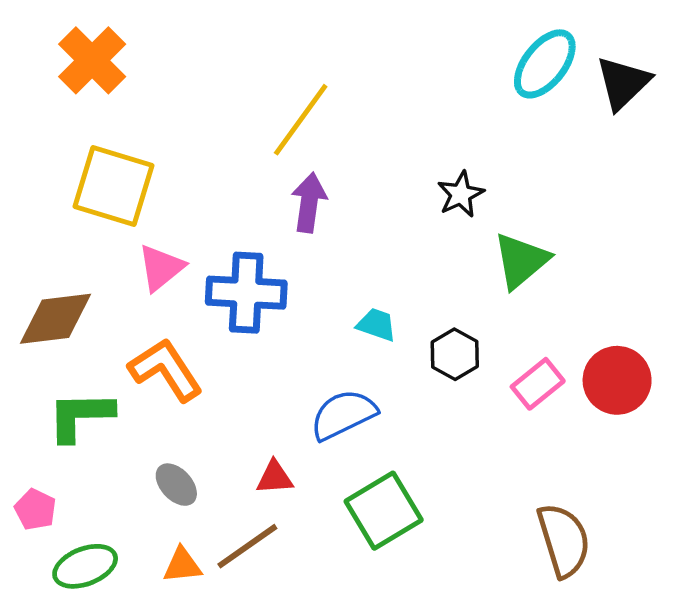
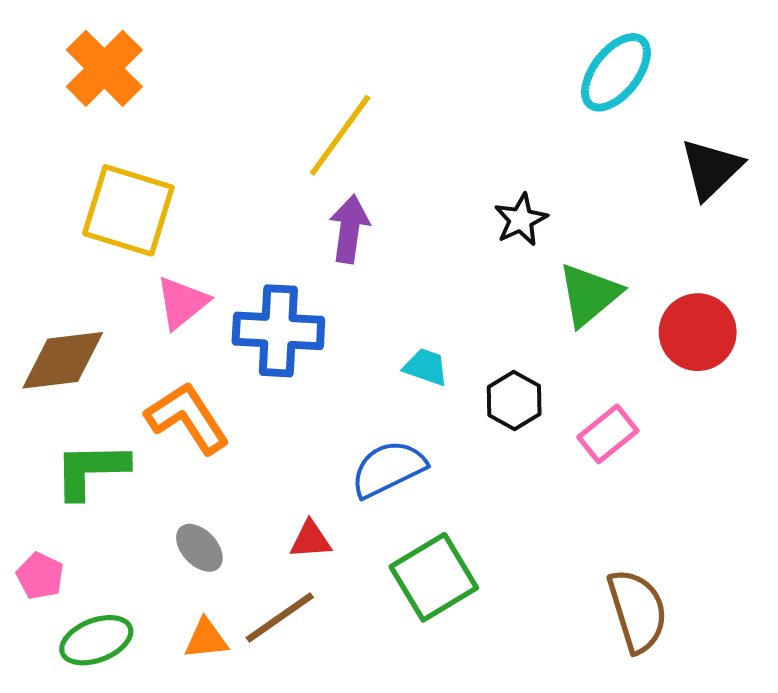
black triangle: (623, 83) -> (711, 169), moved
red circle: (617, 380) -> (698, 332), moved

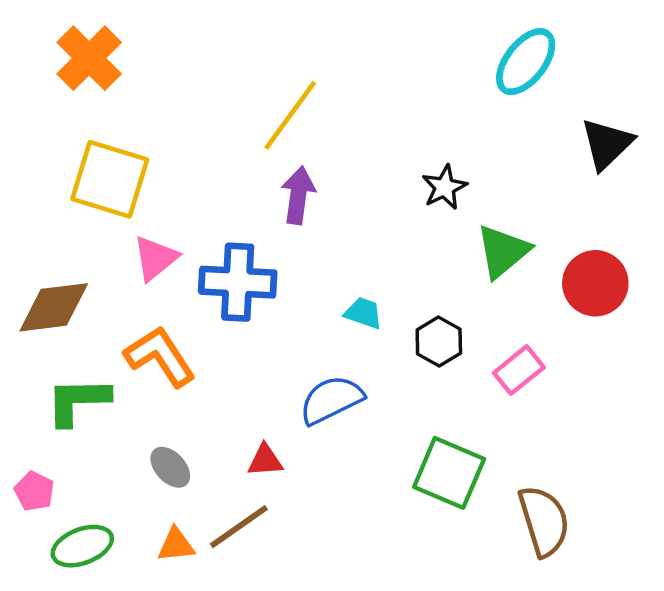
green square: (434, 577) -> (449, 473), moved, turned -36

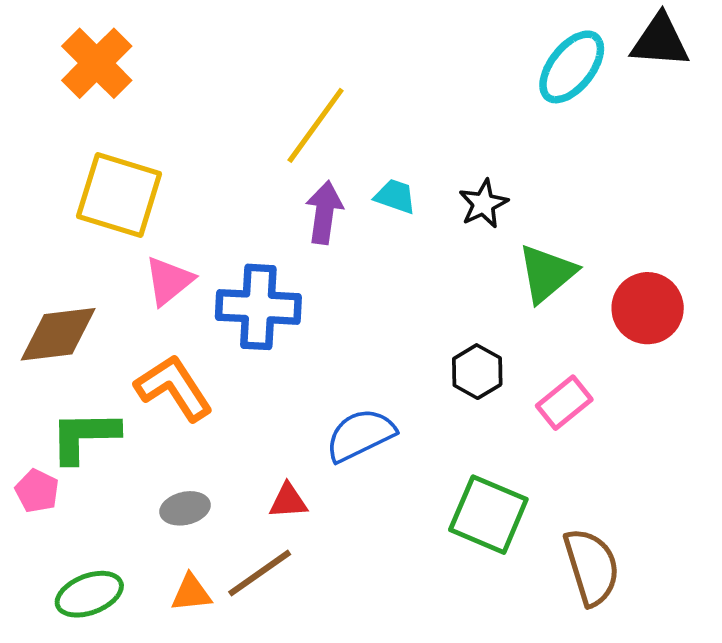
black triangle: (607, 144) -> (660, 41), moved, turned 48
cyan trapezoid: (363, 313) -> (395, 196), moved
gray ellipse: (170, 467) -> (185, 508), turned -60
pink pentagon: (34, 491) -> (37, 491), moved

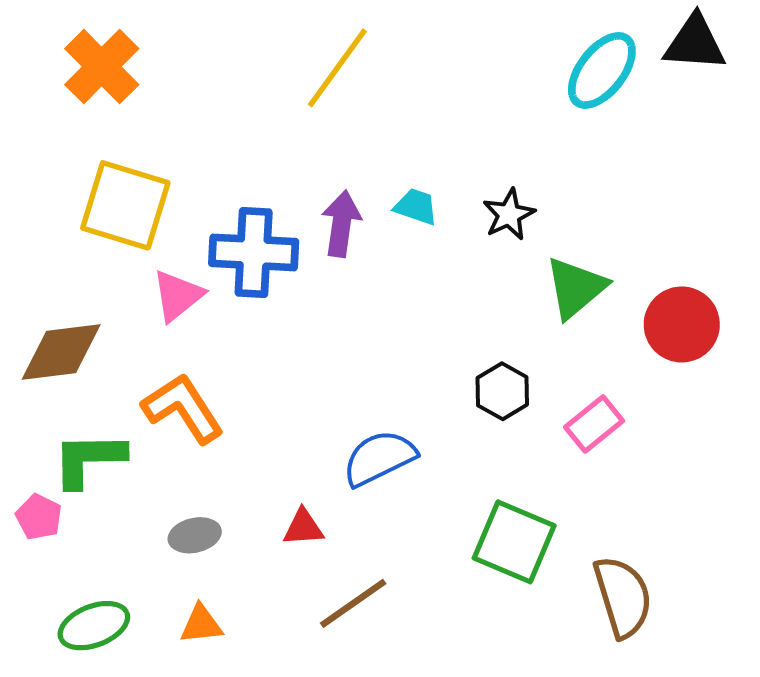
yellow line: (316, 125) -> (337, 68), moved
blue cross: (258, 307) -> (254, 252), moved
brown line: (260, 573) -> (353, 603), moved

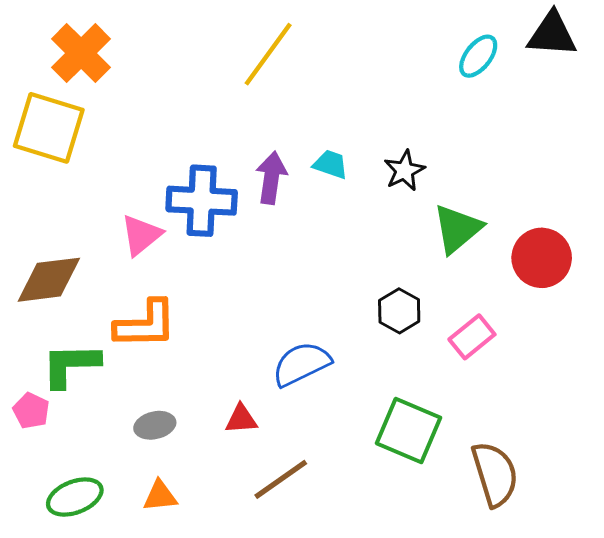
cyan ellipse: (602, 70) -> (478, 56), size x0.7
yellow square: (125, 205) -> (49, 128), moved
orange L-shape: (183, 408) -> (145, 324), turned 122

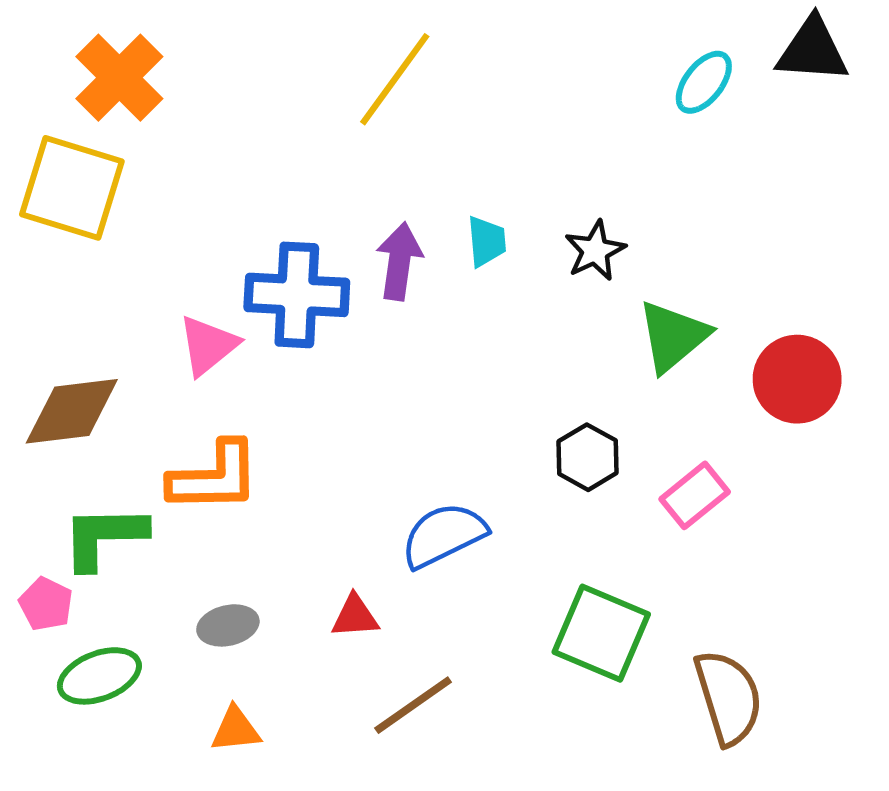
cyan trapezoid: (331, 164) -> (487, 241), turned 66
green ellipse: (75, 497) -> (99, 676), moved

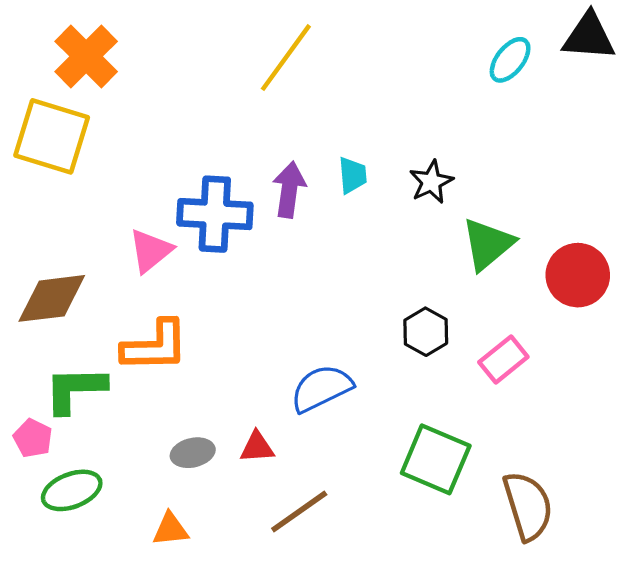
gray ellipse: (228, 625) -> (193, 453), moved

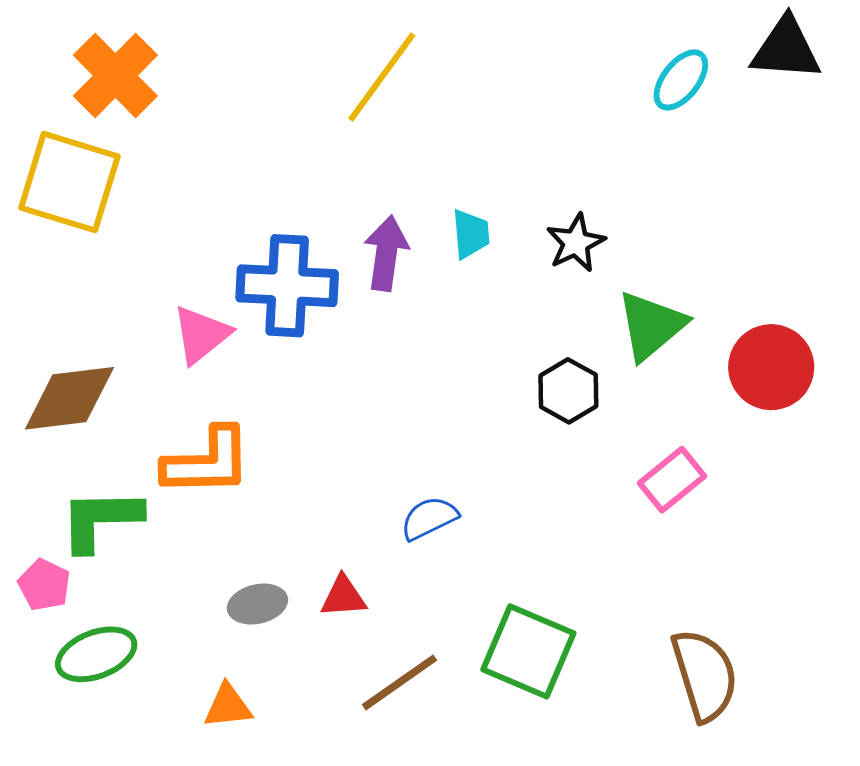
black hexagon: (426, 332) -> (568, 391), moved
blue semicircle: (321, 388) -> (429, 518), size x0.7
green square: (436, 459) -> (528, 651), moved

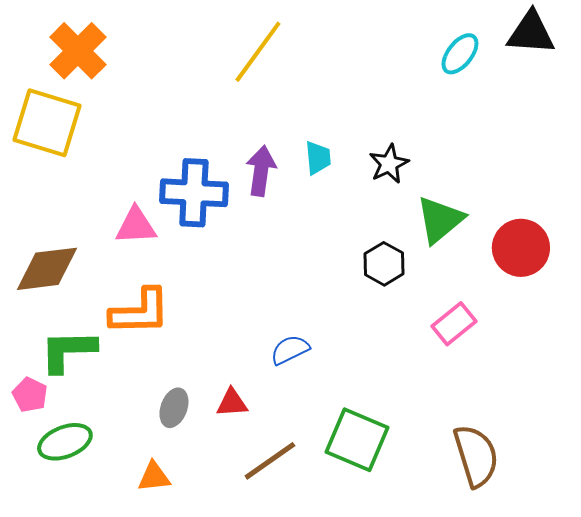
pink triangle: (201, 335) -> (136, 226), turned 36
gray ellipse: (257, 604) -> (174, 408), turned -57

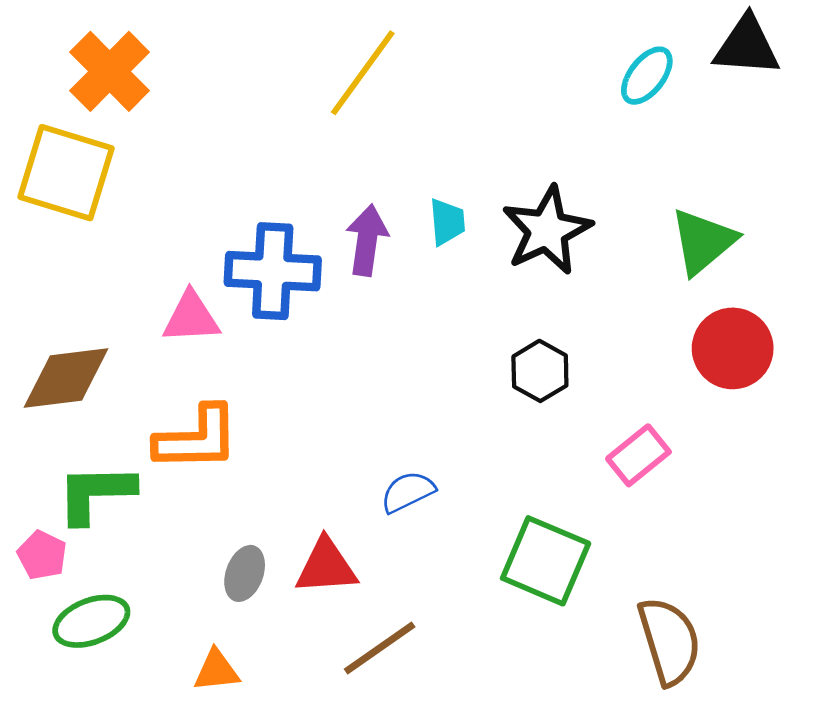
black star: (389, 164) -> (547, 230), size x1.6
green triangle: (440, 220) -> (703, 242), moved
red triangle: (232, 403) -> (326, 566), size x1.4
green square: (357, 440) -> (546, 561), moved

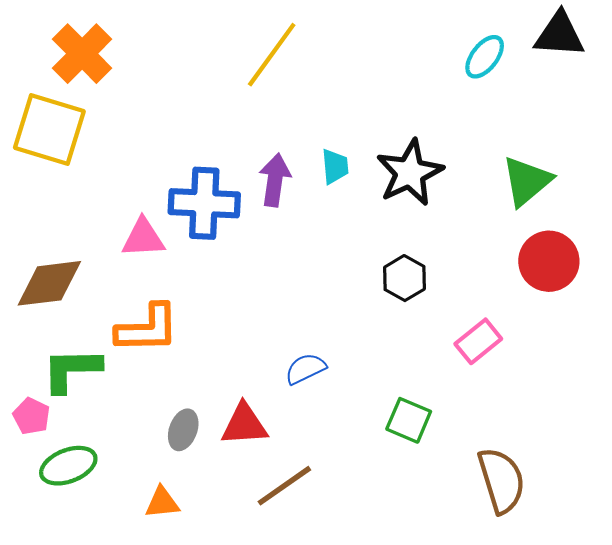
green square: (546, 561) -> (409, 420), size x0.7

